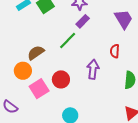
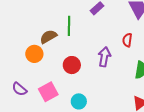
green line: (68, 40) -> (69, 26), moved, turned -48
pink square: (39, 89) -> (48, 92), moved

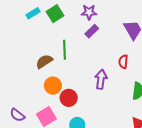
orange circle: (34, 54) -> (53, 86), moved
red circle: (72, 65) -> (69, 98), moved

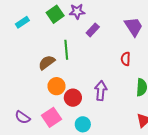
purple star: (89, 12) -> (77, 11), moved
cyan rectangle: (33, 13) -> (22, 22), moved
purple arrow: (101, 79) -> (101, 91), moved

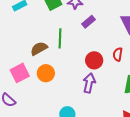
red circle: (73, 98) -> (94, 60), moved
pink square: (52, 117) -> (20, 73), moved

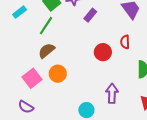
green line: (60, 38) -> (46, 26), moved, turned 42
purple arrow: (89, 83) -> (112, 93), moved

